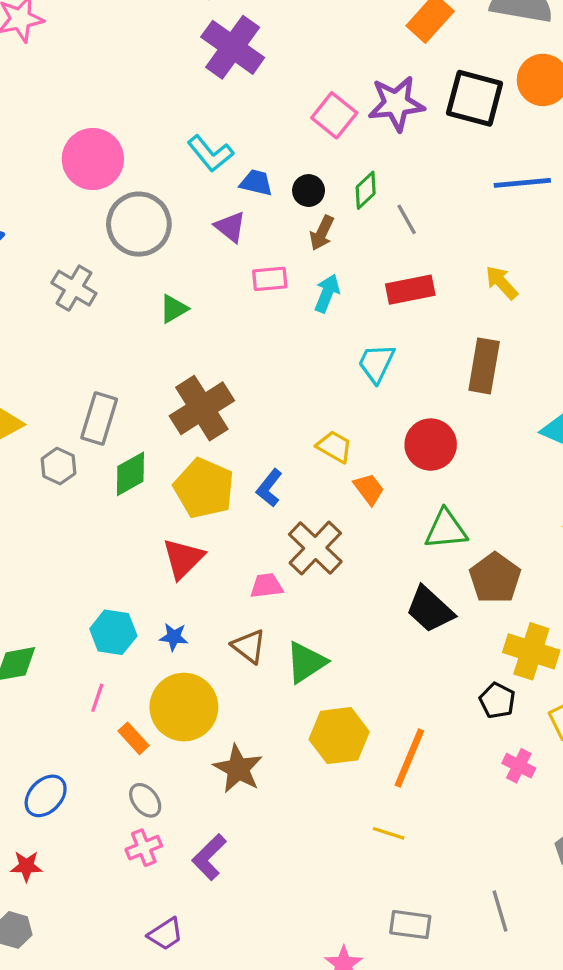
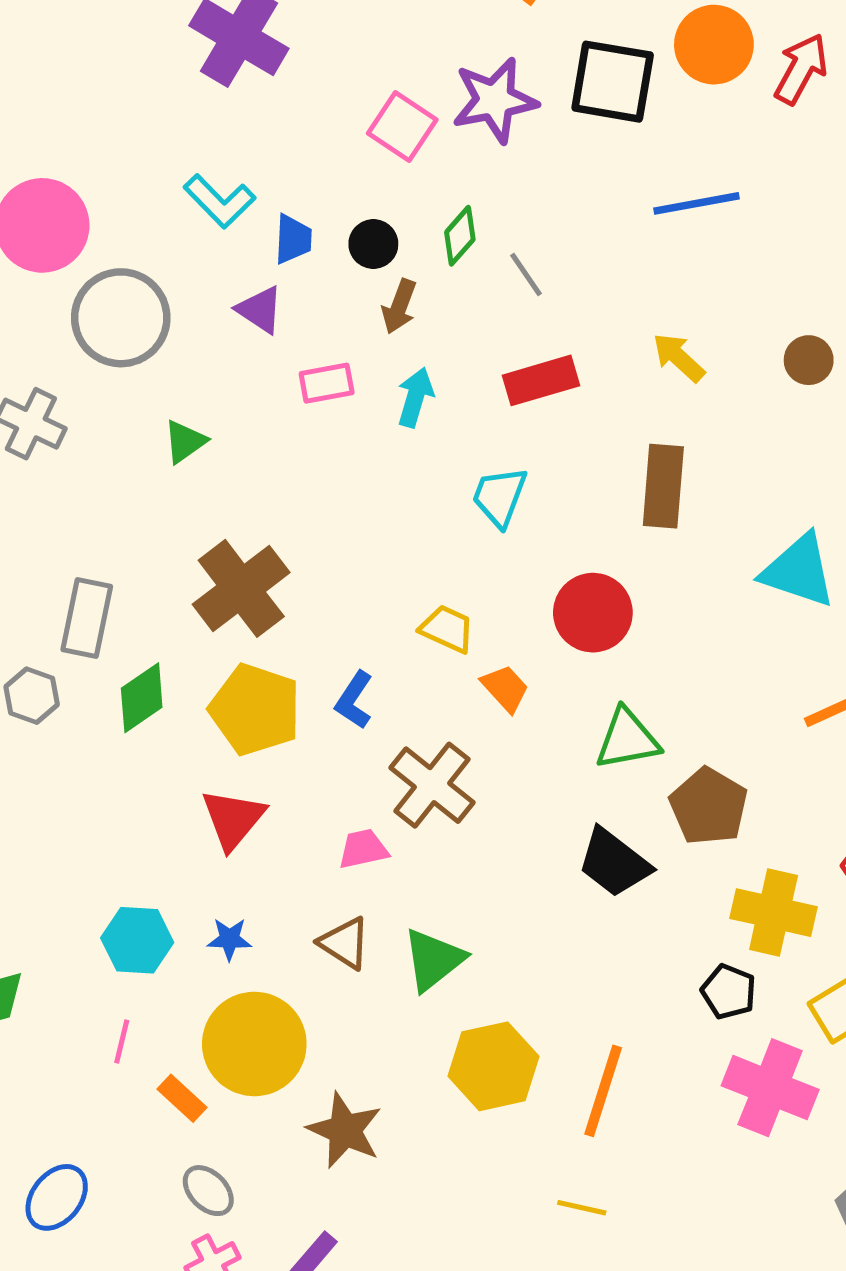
blue trapezoid: (256, 183) -> (293, 239), turned 84
pink cross: (519, 766) -> (770, 1088), size x1.8

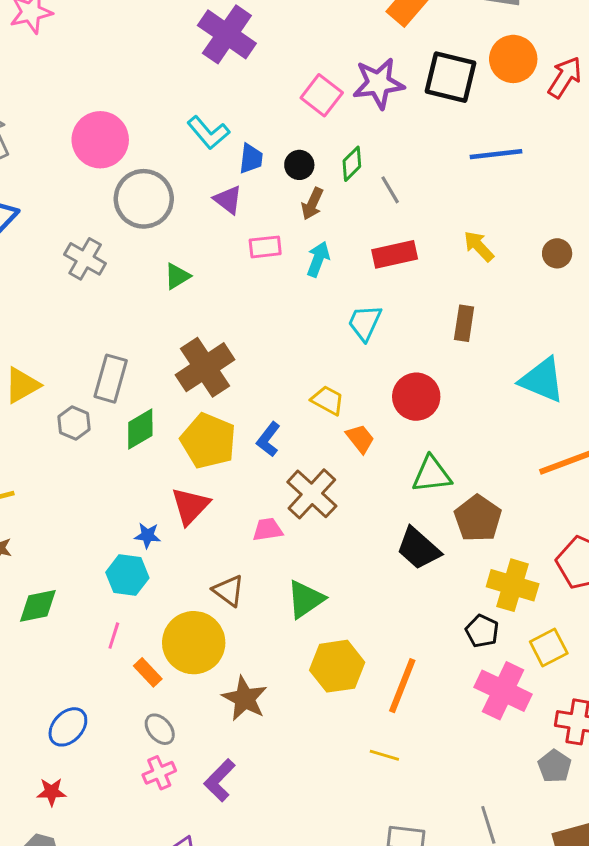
brown rectangle: (663, 486) -> (464, 323), size x0.7
blue star: (229, 939) -> (147, 536), moved
brown triangle: (345, 943) -> (229, 591), moved

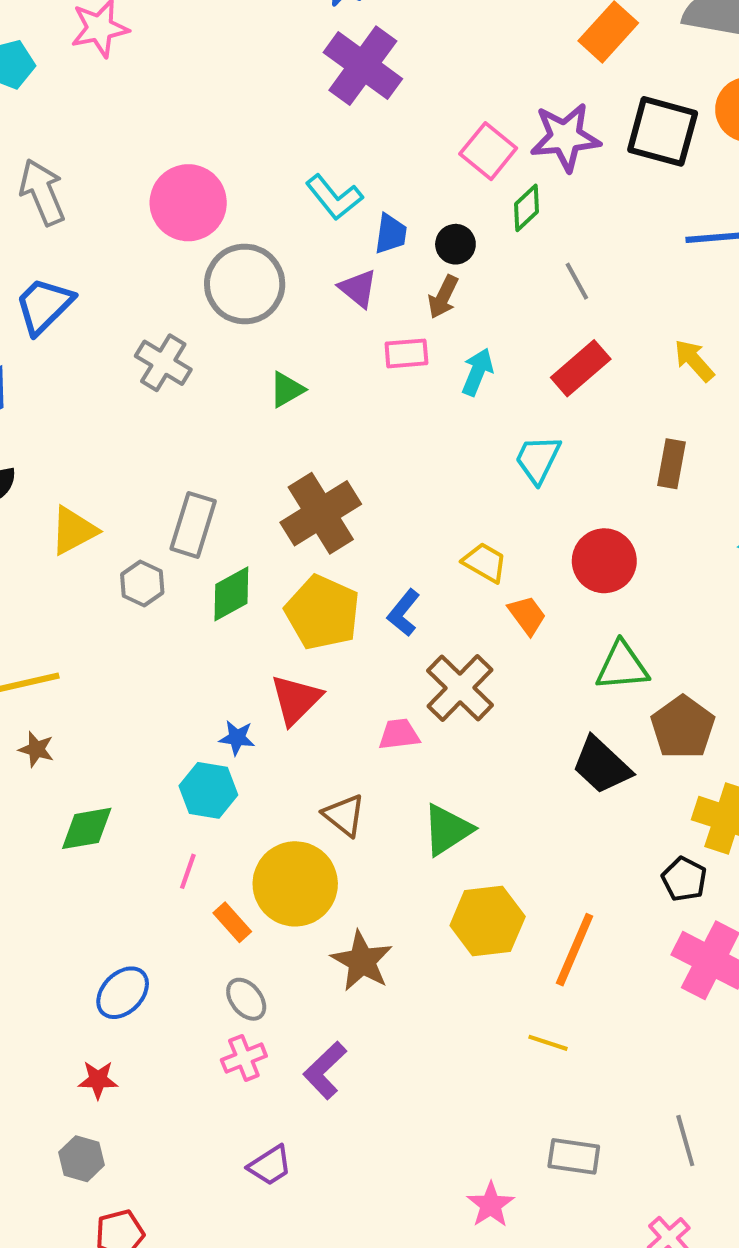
green diamond: (352, 164) -> (527, 208), moved
brown arrow: (312, 204) -> (443, 297), moved
red rectangle: (395, 254) -> (581, 368), turned -30

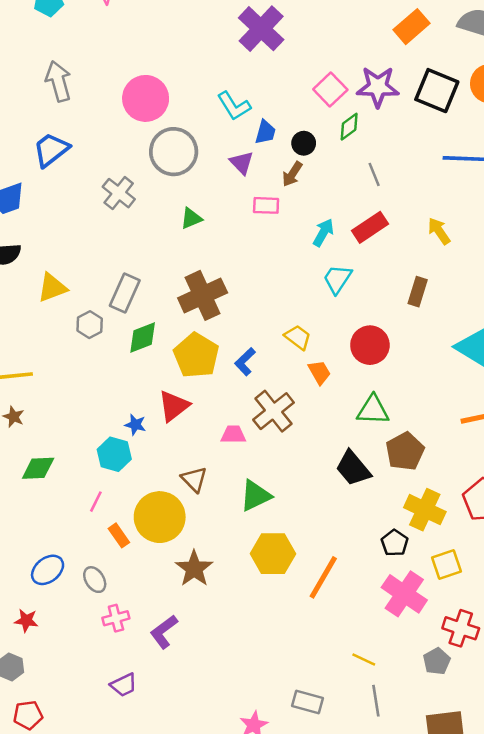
cyan arrow: (477, 372) -> (323, 233), moved
gray ellipse: (246, 999) -> (95, 580), moved
yellow line: (548, 1043) -> (364, 659), moved

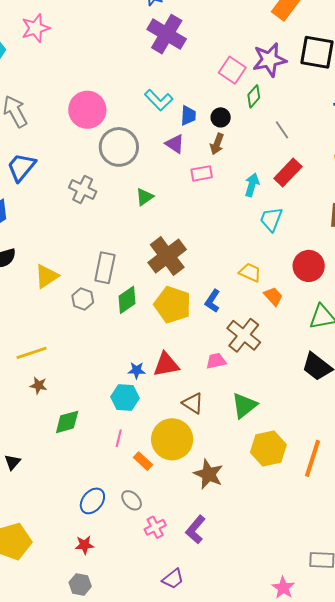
red triangle: (174, 406) -> (166, 365), moved, turned 40

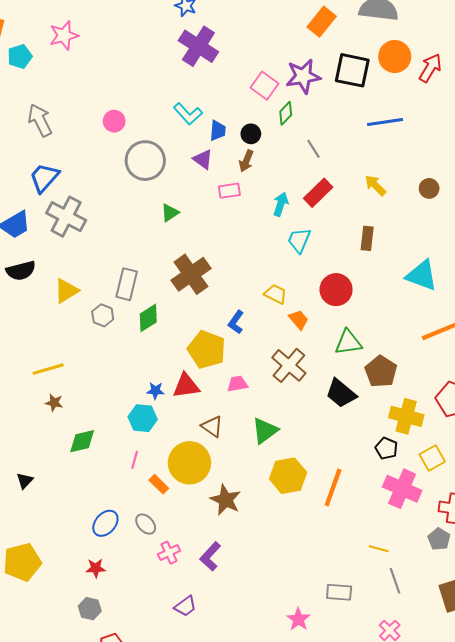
pink circle: (87, 110) -> (114, 121), size x0.6
gray cross: (83, 190) -> (66, 217), moved, size x1.4
yellow pentagon: (173, 305) -> (207, 350), moved
brown cross: (244, 335) -> (289, 365), moved

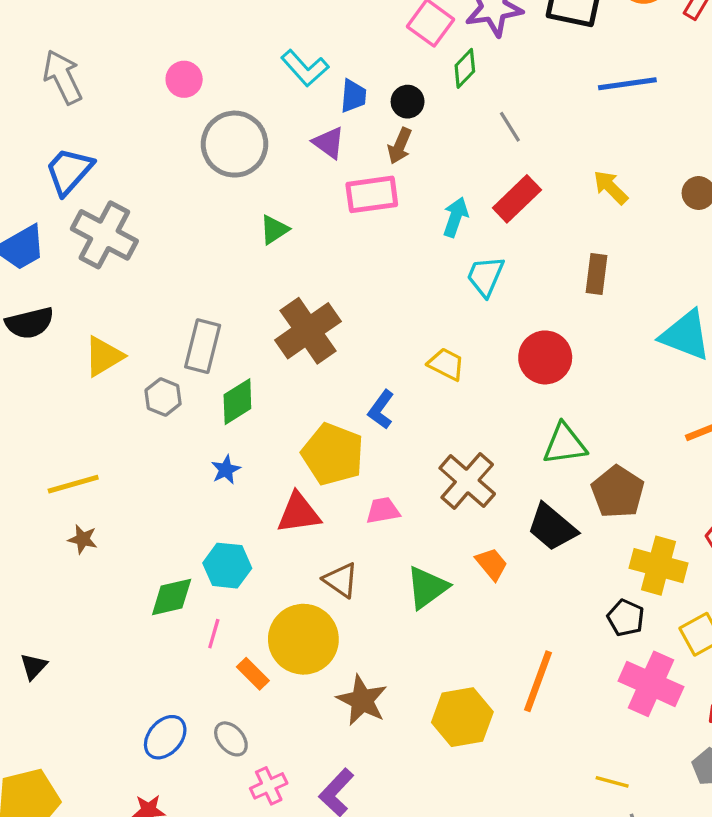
pink rectangle: (229, 191) -> (372, 194), size x1.4
orange trapezoid: (299, 320) -> (492, 564), moved
blue star: (155, 391) -> (226, 470), moved, turned -30
green diamond: (82, 441) -> (172, 597), moved
yellow hexagon: (288, 476) -> (462, 717), moved

